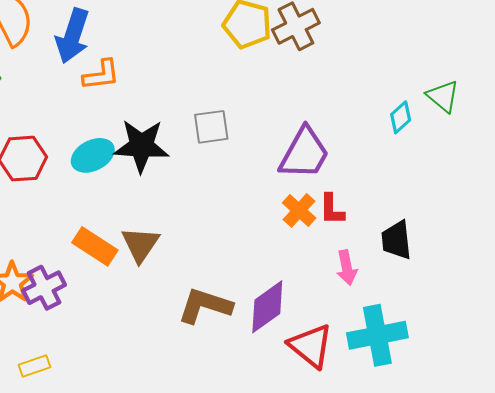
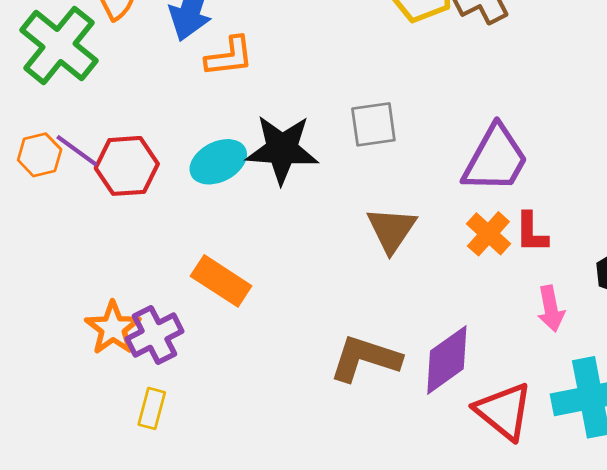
brown triangle: (140, 244) -> (391, 230), moved
yellow rectangle: (35, 366) -> (152, 408), moved, turned -56

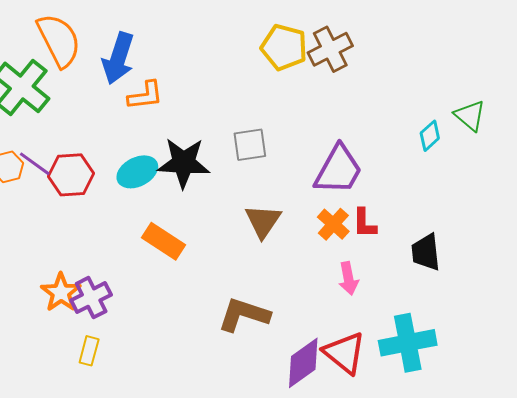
orange rectangle: (221, 281) -> (163, 241), moved
pink arrow: (551, 309) -> (348, 278), moved
purple diamond: (447, 360) -> (303, 363), moved

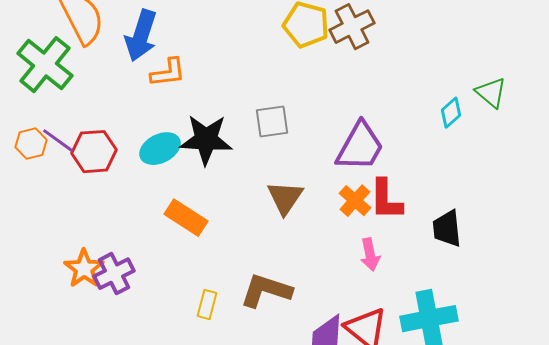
red L-shape: (364, 223) -> (386, 200), size x1.4
yellow rectangle: (89, 351) -> (207, 305), moved

